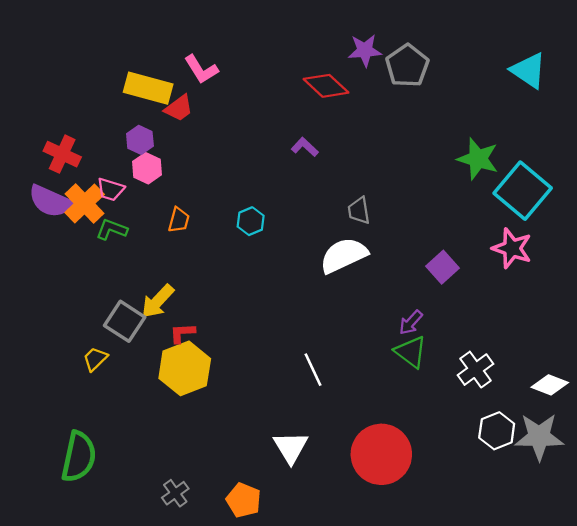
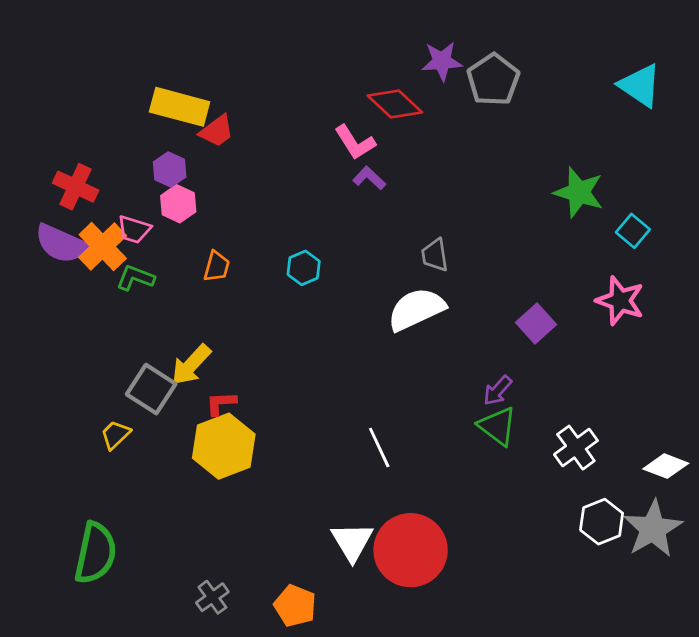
pink L-shape: (201, 69) -> (355, 142), moved
cyan square: (523, 191) -> (633, 231), size x0.5
gray star: (539, 437) -> (653, 529), turned -30
red circle: (381, 454) -> (411, 550), moved

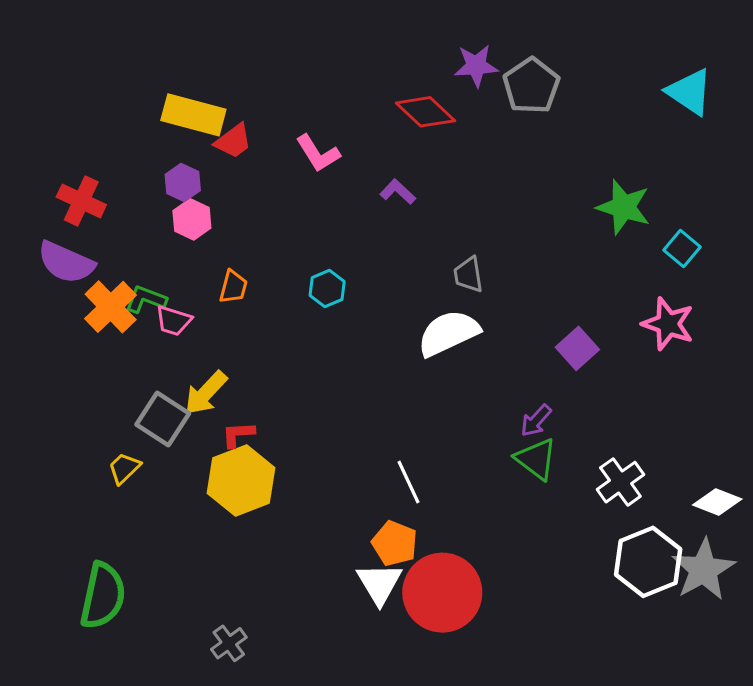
pink L-shape: (355, 142) -> (318, 153), moved
pink trapezoid: (134, 229) -> (173, 321), moved
orange cross: (103, 247) -> (111, 307), moved
white hexagon: (602, 522) -> (648, 562), size x1.4
orange pentagon: (295, 606) -> (395, 543), moved

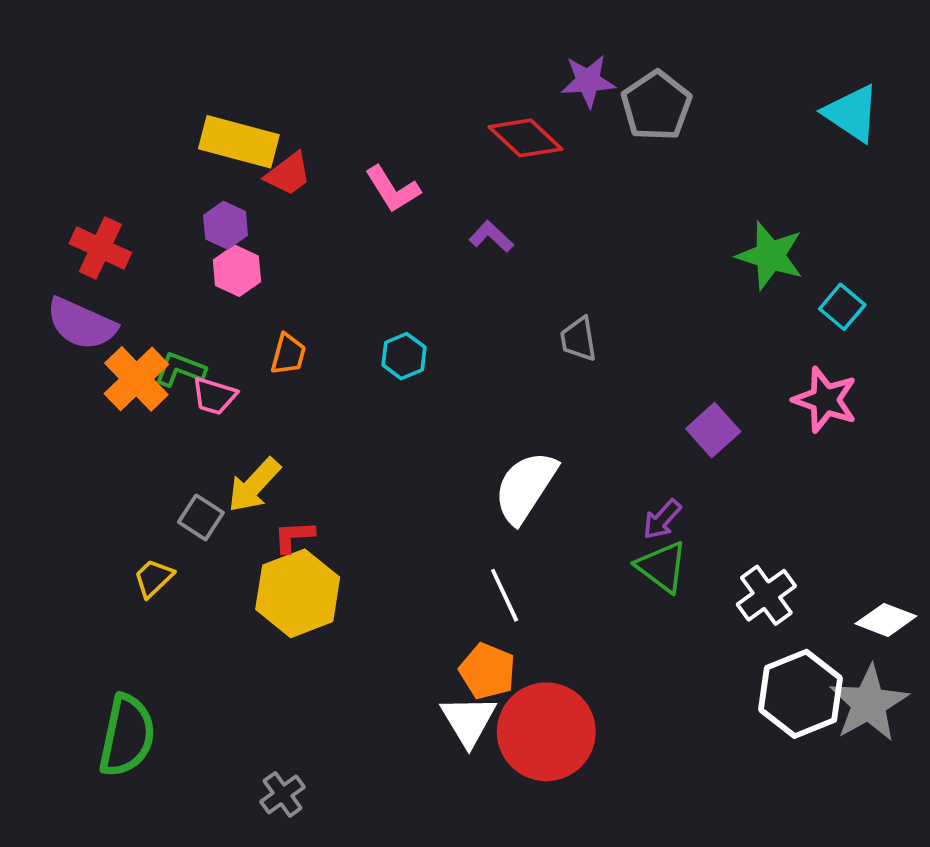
white semicircle: (448, 333) -> (525, 487), moved, turned -32
gray square: (163, 419) -> (201, 517), size x0.7

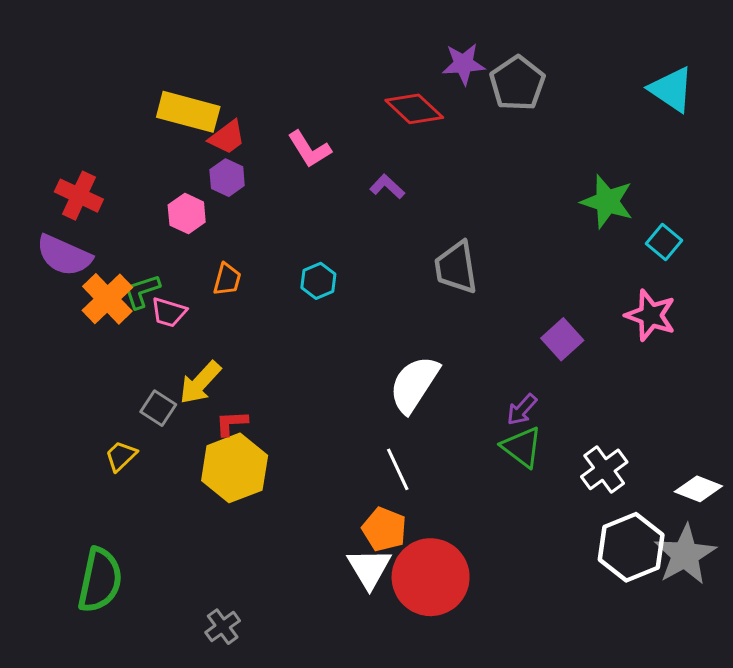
purple hexagon: (226, 225) -> (227, 178), moved
gray trapezoid: (579, 339) -> (456, 267), size x1.5
green L-shape: (180, 369) -> (142, 291), turned -39

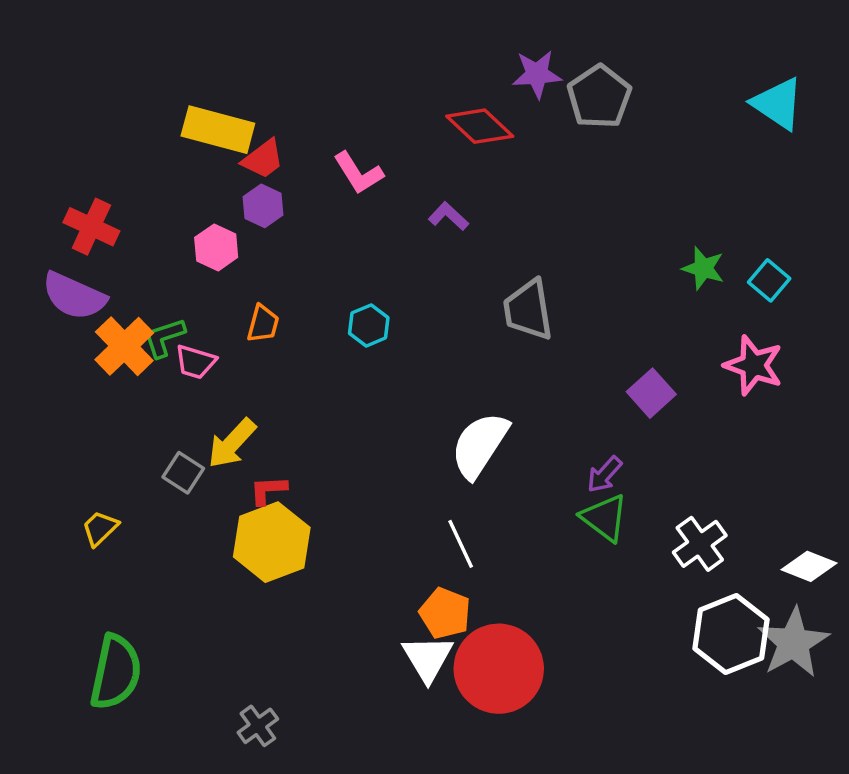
green star: (607, 202) -> (703, 268), moved, size x0.7
yellow trapezoid: (121, 456) -> (100, 528), moved

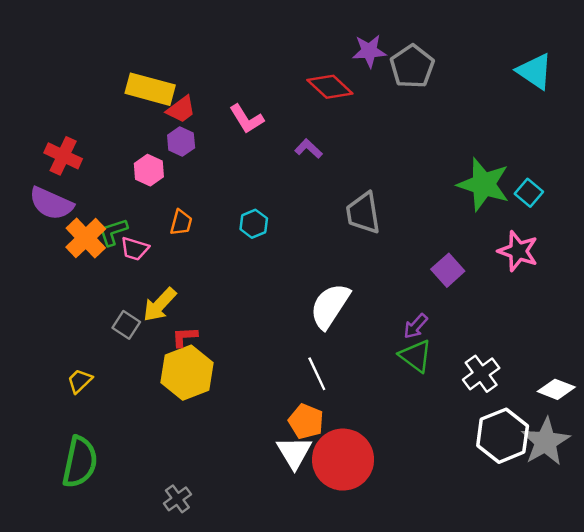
green star: (703, 268) -> (484, 184), size x1.8
yellow trapezoid: (100, 528) -> (80, 381), moved

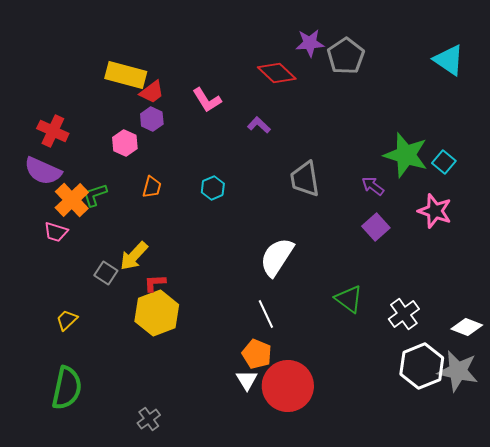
pink trapezoid: (135, 249) -> (56, 232), moved
purple arrow: (416, 326) -> (373, 186), moved, turned 85
gray star: (545, 442) -> (458, 371), turned -30
white triangle: (294, 452) -> (247, 380), size x0.7

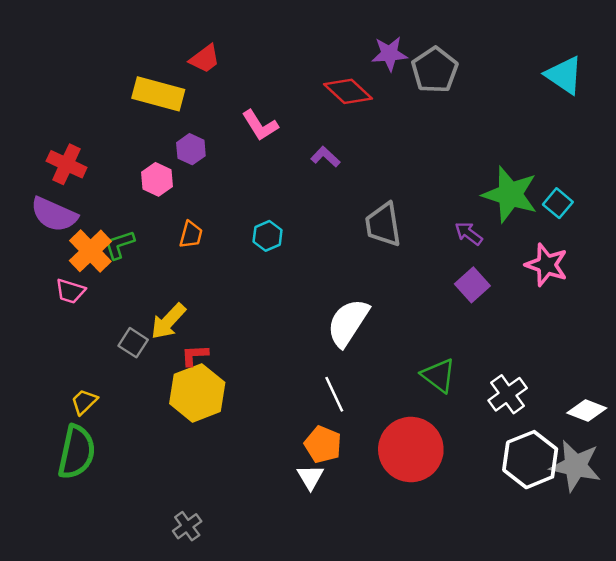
red trapezoid: (152, 92) -> (205, 59), moved
red circle: (288, 386) -> (411, 450), moved
green semicircle: (67, 388) -> (77, 452), moved

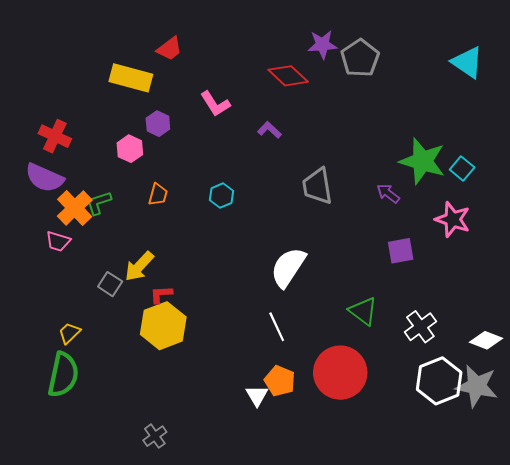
purple square: (472, 285) -> (401, 251), moved, turned 32
orange pentagon: (323, 444) -> (280, 381), moved

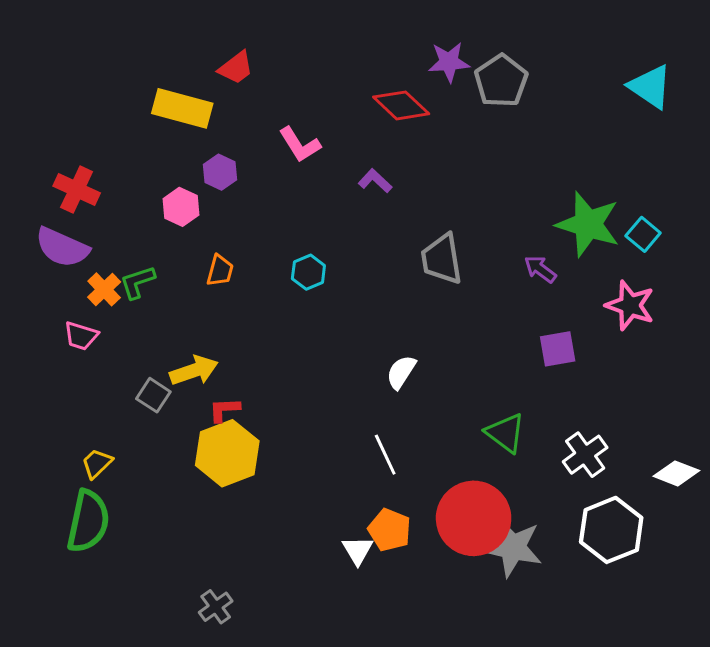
orange cross: (75, 208) -> (104, 289), size x0.7
yellow arrow: (139, 266) -> (194, 371), turned -152
white semicircle: (288, 267) -> (401, 372), size x0.6
gray star: (477, 386) -> (513, 547), moved

